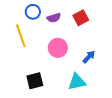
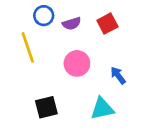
blue arrow: (89, 57) -> (118, 75), turned -80

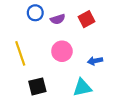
yellow line: (28, 47) -> (20, 53), moved
blue arrow: (118, 75) -> (95, 61), turned -64

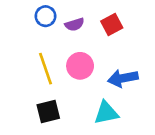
yellow line: (20, 53) -> (46, 69), moved
blue arrow: (95, 61) -> (123, 78), size x1.5

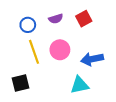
blue circle: (46, 16) -> (28, 25), moved
black square: (48, 111) -> (21, 83), moved

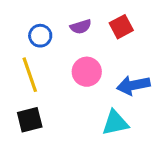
yellow line: (34, 52) -> (30, 75), moved

